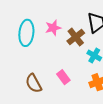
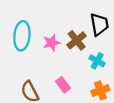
pink star: (53, 28) -> (52, 43), moved

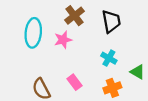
brown cross: (77, 40) -> (75, 16), moved

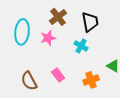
cyan cross: (109, 58) -> (81, 46), moved

